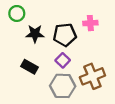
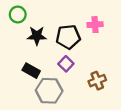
brown cross: (92, 76) -> (97, 81), size x0.7
gray hexagon: (63, 86) -> (49, 91), moved

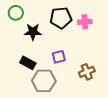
black pentagon: (68, 37) -> (61, 18), moved
purple square: (66, 64) -> (59, 57), turned 32

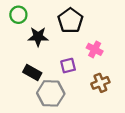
black pentagon: (61, 18) -> (70, 21), turned -30
pink cross: (85, 22) -> (95, 49), moved, turned 32

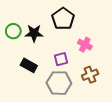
green circle: (18, 15) -> (13, 31), moved
gray hexagon: (51, 93) -> (59, 83), moved

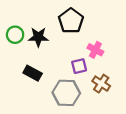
purple square: (61, 59) -> (79, 66), moved
brown cross: (90, 75) -> (101, 84), turned -35

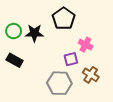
black rectangle: (33, 73) -> (15, 60), moved

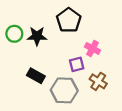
black rectangle: (15, 60) -> (36, 76), moved

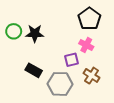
black pentagon: (69, 20) -> (89, 19), moved

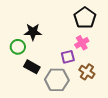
green circle: (14, 31) -> (18, 47), moved
pink cross: (86, 45) -> (82, 43), turned 32

